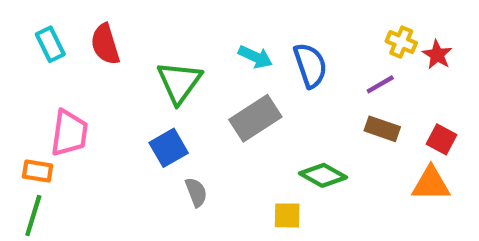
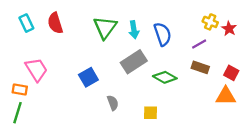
cyan arrow: (255, 57) -> (134, 30), turned 56
green triangle: (179, 82) -> (105, 27), moved
pink trapezoid: (69, 133) -> (36, 70), turned -40
green diamond: (323, 175) -> (165, 77), moved
gray semicircle: (196, 192) -> (113, 103), moved

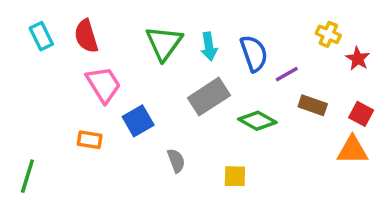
red star: (229, 29) -> (358, 59), moved
purple line: (199, 44) -> (287, 74), moved
pink trapezoid: (36, 70) -> (103, 85), moved
orange rectangle: (20, 89) -> (90, 140), moved

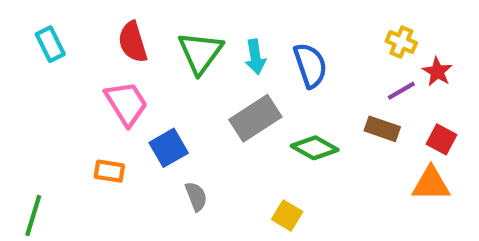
red semicircle: (86, 36) -> (133, 42), moved
purple line: (287, 74) -> (401, 91), moved
gray semicircle: (176, 161) -> (196, 196), moved
yellow square: (235, 176) -> (287, 216), turned 30

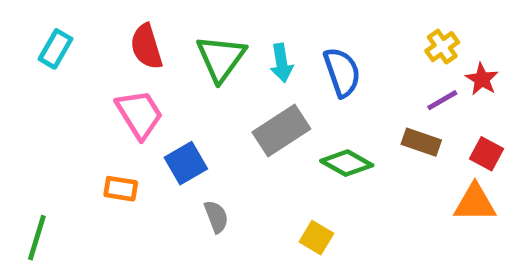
yellow cross: (401, 42) -> (442, 47), turned 32
cyan rectangle: (50, 44) -> (55, 49), turned 56

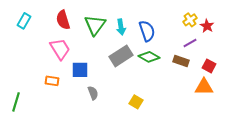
red star: (482, 79) -> (207, 26), moved
blue square: (186, 163) -> (80, 70), turned 30
green diamond: (347, 163) -> (149, 57), moved

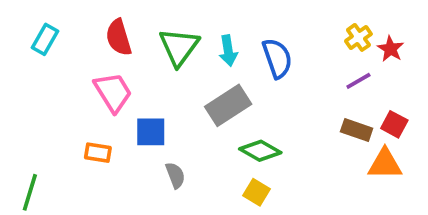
green diamond: (149, 57) -> (260, 151), moved
brown rectangle: (181, 61) -> (357, 130), moved

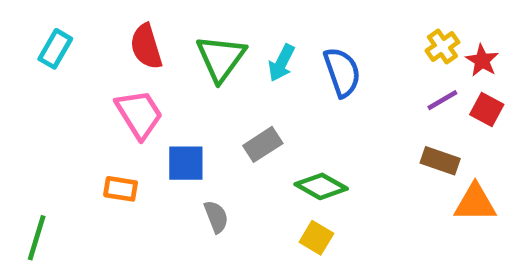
cyan arrow: (228, 51) -> (281, 63), turned 36
gray rectangle: (228, 105) -> (263, 144), moved, size x0.7
red square: (394, 124) -> (487, 109), moved

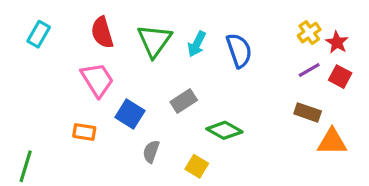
blue square: (186, 163) -> (130, 114), turned 32
gray semicircle: (216, 217) -> (151, 152), turned -140
yellow square: (316, 238) -> (197, 166), moved

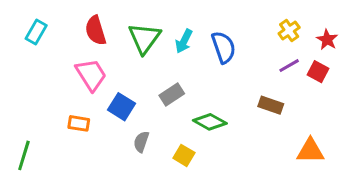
red star: (337, 42) -> (327, 40), moved
brown rectangle: (308, 112) -> (271, 105), moved
orange triangle: (332, 142) -> (310, 151), moved

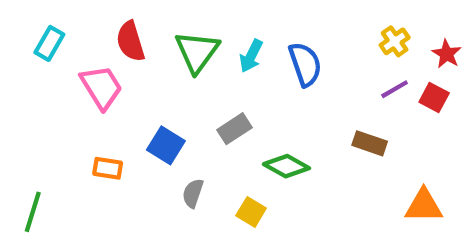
pink trapezoid: (91, 75) -> (101, 87), moved

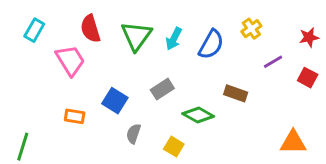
yellow cross: (395, 41) -> (251, 29), moved
red star: (447, 54) -> (309, 37), turned 30
blue semicircle: (305, 64) -> (211, 44), turned 48
red square: (434, 98) -> (308, 78), moved
brown rectangle: (370, 143) -> (236, 93), moved

